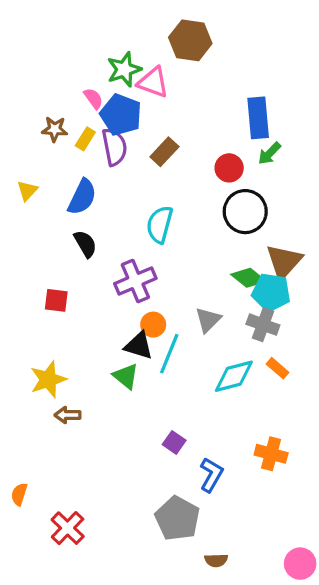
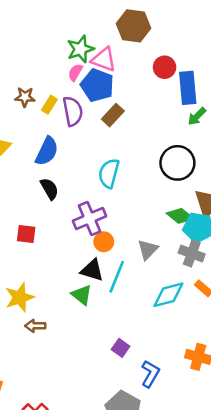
pink semicircle: (93, 99) -> (75, 72), moved, turned -114
blue pentagon: (121, 115) -> (97, 85), moved
red circle: (229, 168) -> (165, 67), moved
orange circle: (153, 325) -> (104, 242), moved

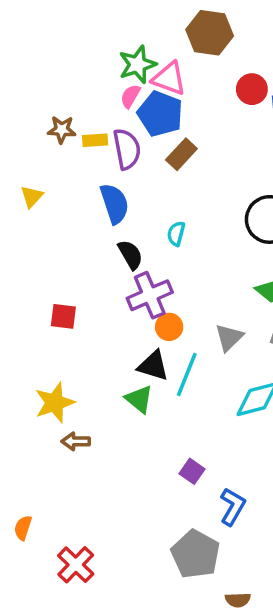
yellow rectangle: (49, 105) -> (95, 140), turned 54
blue semicircle: (47, 151) -> (114, 204), moved, turned -44
cyan semicircle: (109, 173) -> (176, 234), size x0.6
black semicircle: (49, 189) -> (130, 255), moved

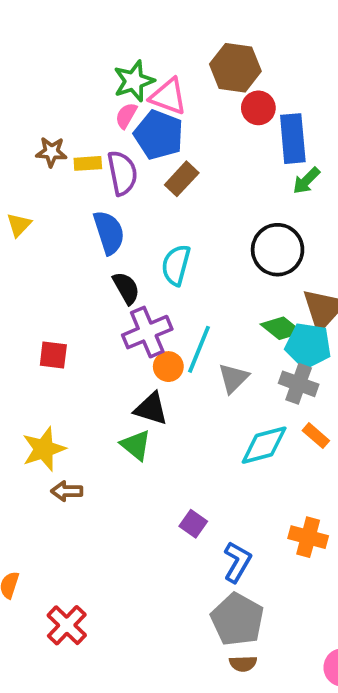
brown hexagon: (210, 33) -> (235, 68), moved
cyan semicircle: (176, 234) -> (176, 265), size x1.5
cyan line: (187, 374) -> (199, 349), moved
gray pentagon: (196, 554) -> (237, 619), moved

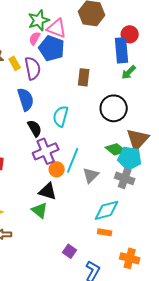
red circle: (258, 108) -> (130, 34), moved
yellow rectangle: (88, 163) -> (15, 63), turned 64
brown rectangle: (182, 179) -> (84, 77), moved, turned -36
orange rectangle: (316, 436) -> (105, 232), moved, turned -32

